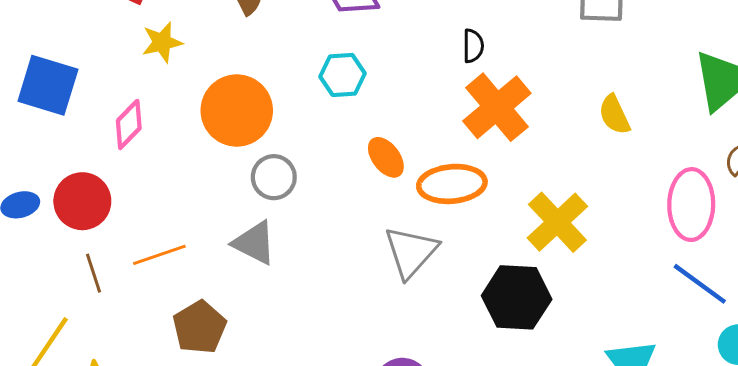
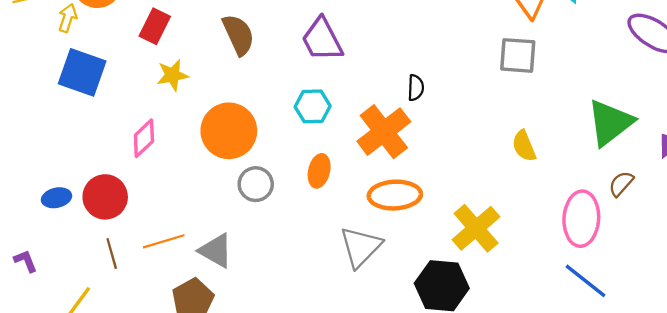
blue square: (48, 85) -> (82, 72), moved
orange cross: (497, 107) -> (384, 132), moved
orange ellipse: (386, 157) -> (319, 171), moved, turned 48
gray triangle: (254, 243) -> (216, 251), moved

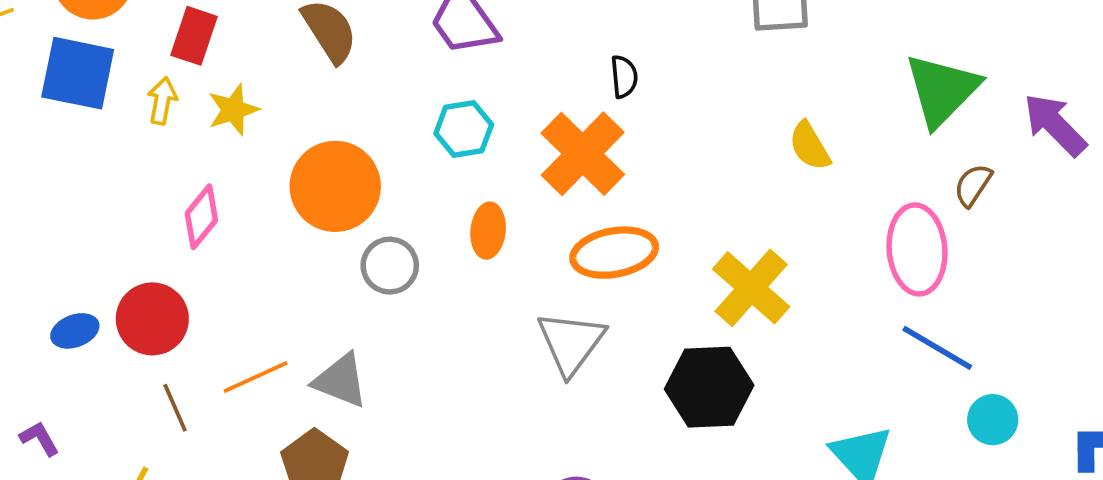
yellow arrow: (68, 18) -> (162, 101), moved
blue square: (82, 72) -> (78, 73), moved

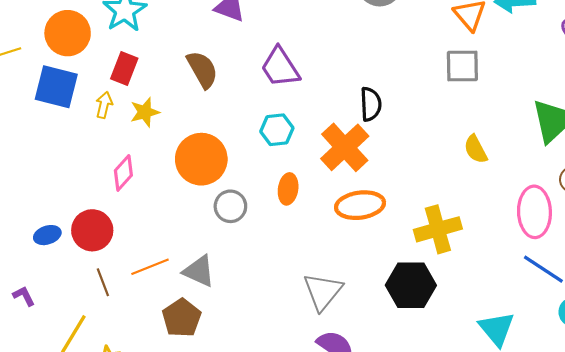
black semicircle: (624, 77) -> (371, 104), size x1.4
yellow cross: (751, 288) -> (438, 229), turned 30
gray triangle: (571, 343) -> (323, 291), moved

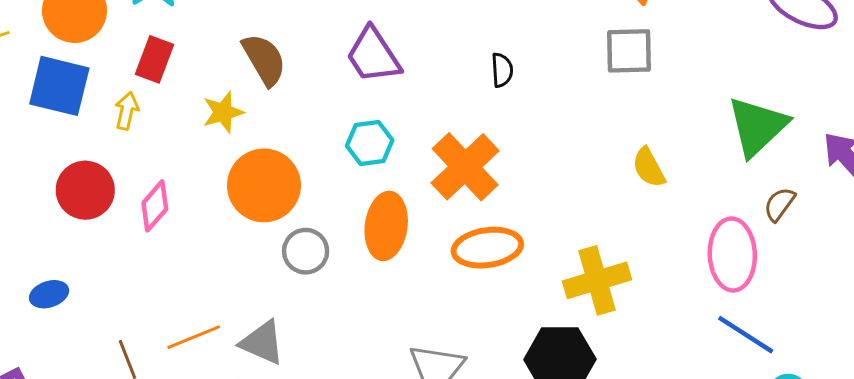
black semicircle: (371, 104) -> (502, 70), moved, size x0.7
yellow star: (145, 112) -> (223, 112), moved
orange ellipse: (288, 189) -> (386, 226), size x1.5
red circle: (92, 230) -> (85, 190), moved

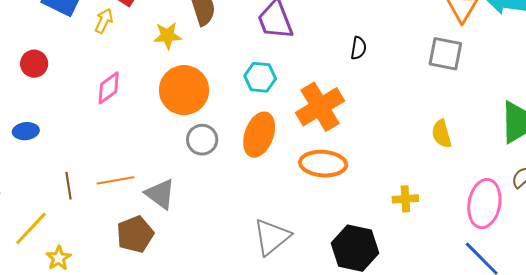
red circle: (85, 190) -> (34, 64), moved, size x0.7
yellow cross: (597, 280) -> (405, 199), moved, size x0.6

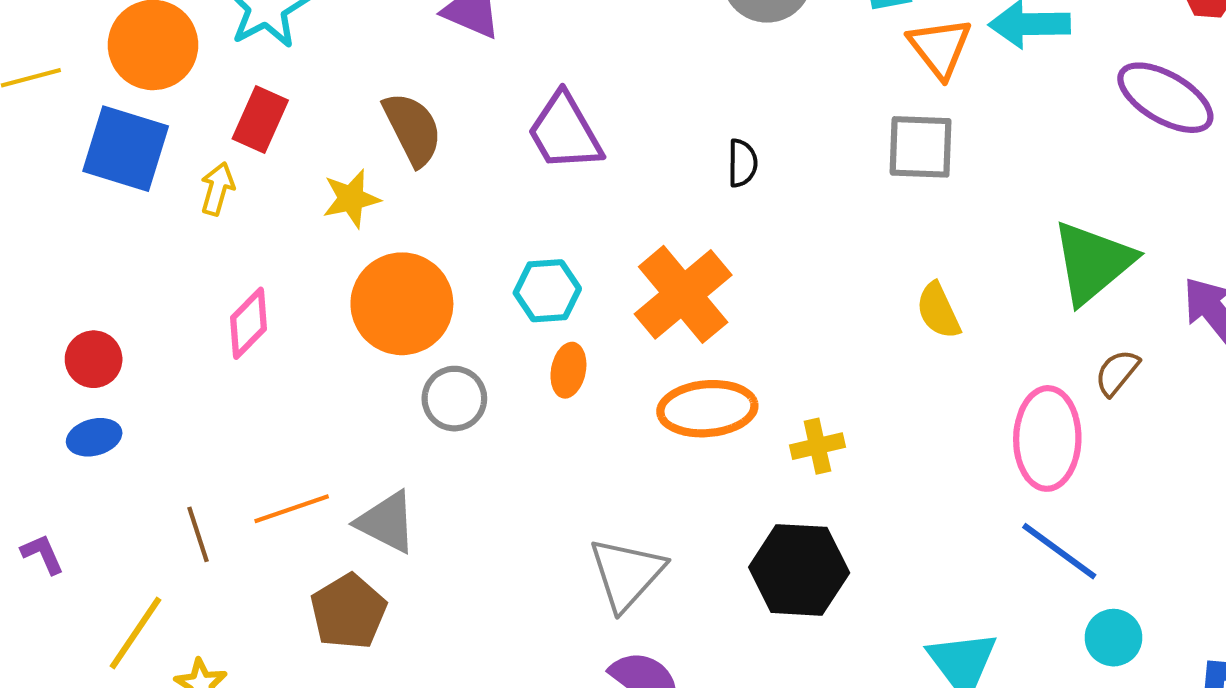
red circle: (34, 64) -> (94, 359), moved
cyan hexagon: (260, 77) -> (547, 291), moved
orange ellipse: (259, 135) -> (568, 370), size x0.6
yellow cross: (405, 199) -> (817, 446), moved

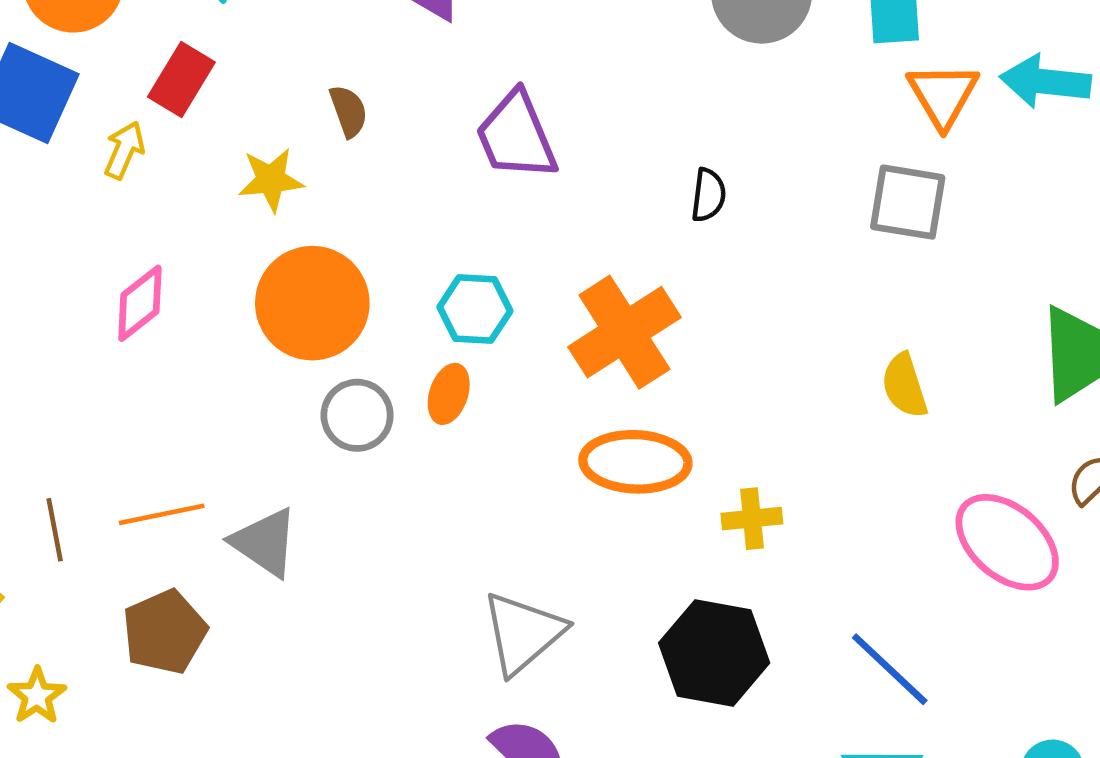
brown semicircle: (413, 129) -> (348, 111), size x0.6
orange ellipse: (568, 370) -> (449, 394), moved
pink ellipse: (1047, 438) -> (1007, 542), turned -58
blue line: (1059, 551) -> (890, 669), moved
brown pentagon: (348, 612) -> (165, 632), moved

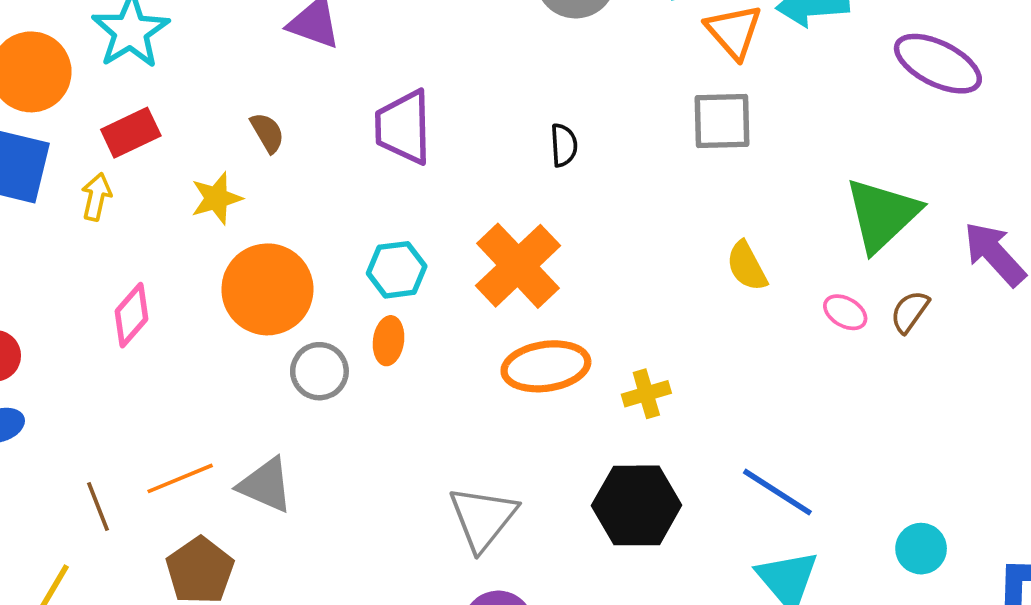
red rectangle: (181, 80) -> (131, 133), turned 44
purple trapezoid: (516, 136) -> (403, 127), turned 32
pink ellipse: (1007, 542) -> (845, 312), moved, size x0.5

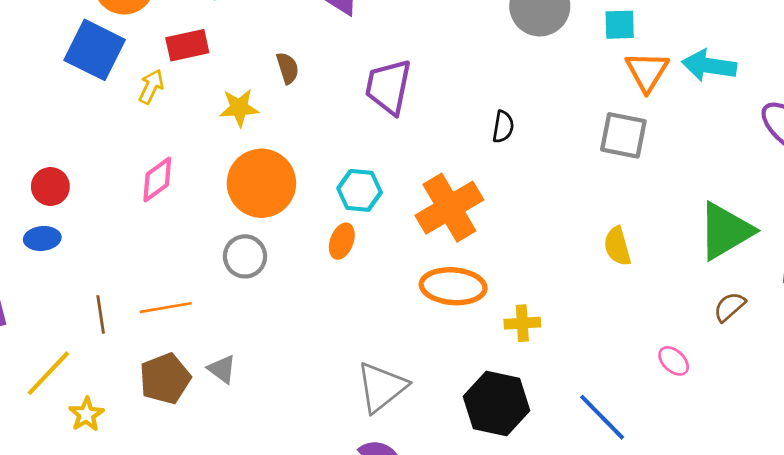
pink ellipse: (845, 312) -> (674, 361), moved
gray circle: (319, 371) -> (245, 256), moved
gray triangle: (266, 485) -> (222, 369), moved, size x0.7

